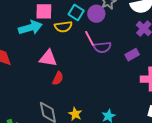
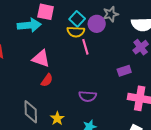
yellow semicircle: (63, 27) -> (76, 32), moved
purple semicircle: (102, 47) -> (88, 96), moved

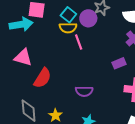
pink triangle: (41, 59) -> (23, 57), moved
red semicircle: (47, 80) -> (43, 78), size x1.5

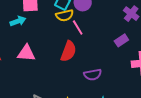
cyan arrow: (21, 24) -> (18, 21), size x0.7
red semicircle: (43, 78) -> (68, 51), moved

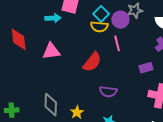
pink line: (78, 27) -> (117, 43), moved
pink triangle: (26, 53) -> (51, 51), turned -30

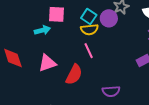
pink line: (117, 43) -> (89, 51), moved
red semicircle: (92, 62) -> (74, 74), moved

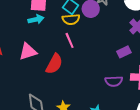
cyan arrow: (42, 30) -> (36, 19), moved
purple semicircle: (111, 91) -> (114, 81), moved

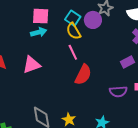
yellow semicircle: (71, 19) -> (74, 31), turned 66
red semicircle: (54, 64) -> (83, 75), moved

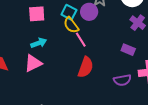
cyan arrow: (39, 32) -> (39, 43), moved
pink line: (73, 52) -> (81, 40), moved
purple rectangle: (128, 62) -> (128, 50), turned 56

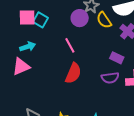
cyan square: (69, 12) -> (41, 20), moved
yellow semicircle: (71, 25) -> (104, 20), moved
purple semicircle: (122, 80) -> (110, 78), moved

